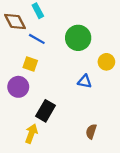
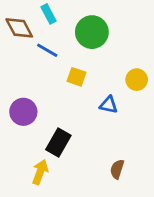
green circle: (78, 38) -> (92, 32), moved
yellow square: (30, 64) -> (77, 77), moved

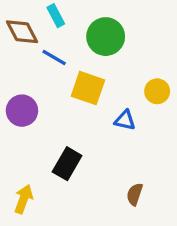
yellow square: (77, 77) -> (88, 88), size x1.5
purple circle: (23, 112) -> (22, 111), moved
yellow arrow: (40, 172) -> (24, 199), moved

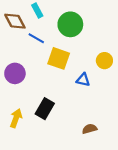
brown semicircle: (135, 194) -> (90, 129), turned 56
yellow arrow: (24, 199) -> (16, 118), moved

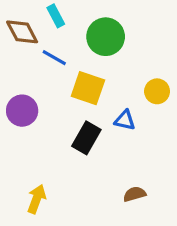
black rectangle: (45, 109) -> (86, 138), moved
yellow arrow: (16, 118) -> (37, 199), moved

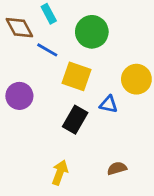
yellow circle: (157, 91) -> (136, 79), size x1.4
yellow arrow: (37, 199) -> (60, 173), moved

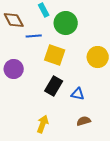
cyan rectangle: (49, 14) -> (44, 10), moved
blue line: (47, 50) -> (34, 36), turned -35
blue triangle: (109, 104) -> (78, 94), moved

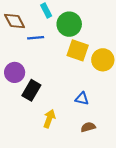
yellow square: (55, 55) -> (78, 50), moved
black rectangle: (54, 86) -> (31, 90), moved
yellow arrow: (43, 124) -> (49, 119), moved

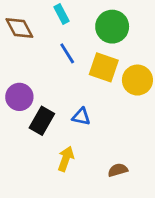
green circle: (69, 24) -> (112, 27), moved
blue line: (36, 38) -> (67, 53), moved, turned 63
blue triangle: (82, 99) -> (81, 117), moved

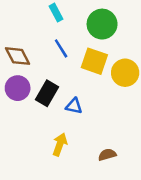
brown diamond: (19, 28) -> (18, 56), moved
black rectangle: (42, 121) -> (47, 93), moved

